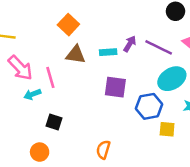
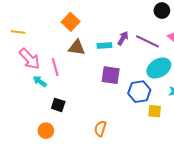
cyan arrow: (32, 94) -> (40, 81), turned 56

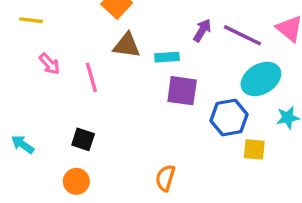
cyan rectangle: (104, 45) -> (167, 57), moved
pink arrow: (29, 59) -> (49, 64), size x0.6
cyan arrow: (40, 81) -> (23, 144), moved
black square: (58, 105) -> (83, 139), moved

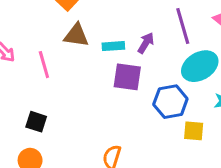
purple arrow: (202, 30) -> (146, 43), moved
purple line: (242, 35) -> (183, 26), turned 48

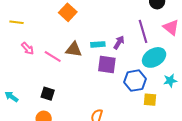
brown triangle: (76, 35) -> (74, 49), moved
pink line: (44, 65) -> (53, 56), turned -42

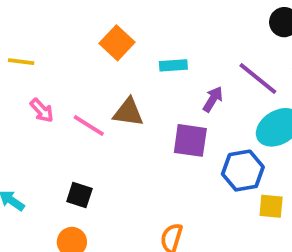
purple line: (143, 31) -> (258, 78), turned -35
cyan rectangle: (98, 44) -> (173, 65), moved

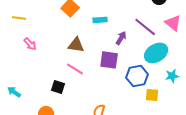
pink line: (89, 125) -> (75, 69), moved
black square: (79, 195) -> (58, 87), moved

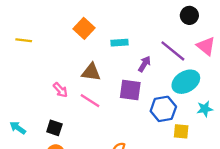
pink arrow: (30, 44) -> (60, 90), moved
black square: (58, 87) -> (54, 128), moved

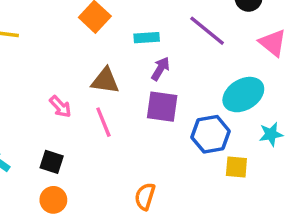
purple line: (173, 51) -> (207, 31), moved
purple arrow: (144, 64) -> (160, 69), moved
pink line: (90, 101) -> (103, 122), turned 36

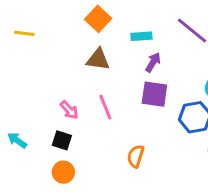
brown triangle: (105, 81) -> (98, 59), moved
pink arrow: (60, 107) -> (69, 110), moved
orange semicircle: (145, 196) -> (136, 156), moved

